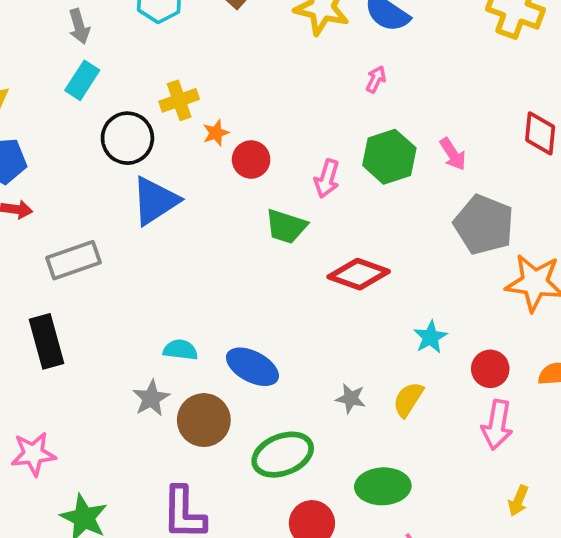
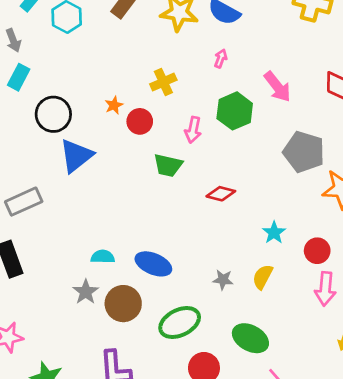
yellow cross: (179, 100) -> (163, 82), moved
pink arrow: (453, 154) -> (277, 87), moved, size x1.4
red diamond: (359, 274) -> (221, 194), size x0.7
green ellipse: (383, 486) -> (250, 338), turned 36

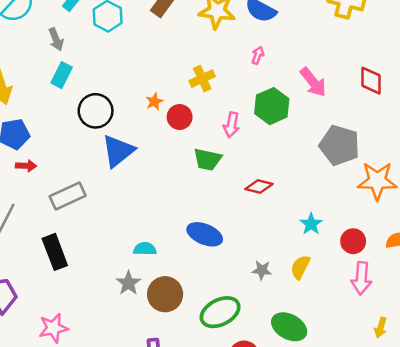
blue ellipse: (153, 264) -> (205, 234), moved

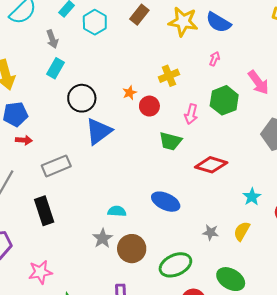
red diamond: (259, 187) -> (211, 165), size x1.4

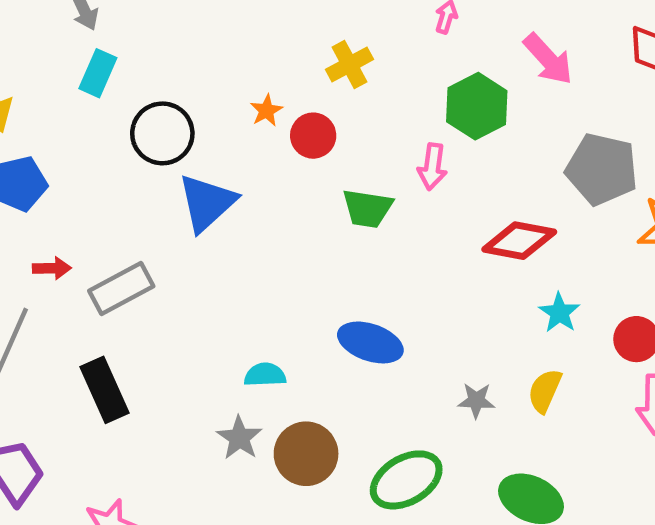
pink arrow: (191, 114) -> (432, 167), moved
red arrow: (24, 140) -> (52, 268), moved
red diamond: (211, 165) -> (519, 241), moved

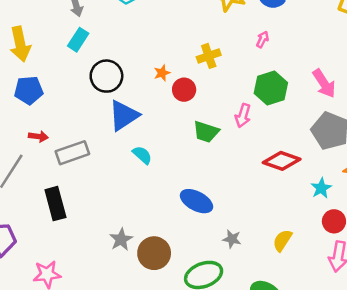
pink arrow: (548, 59) -> (324, 84), moved
cyan star: (559, 313) -> (321, 188), moved
cyan semicircle: (265, 375) -> (142, 155), moved, turned 35
gray star: (476, 400) -> (232, 239), moved

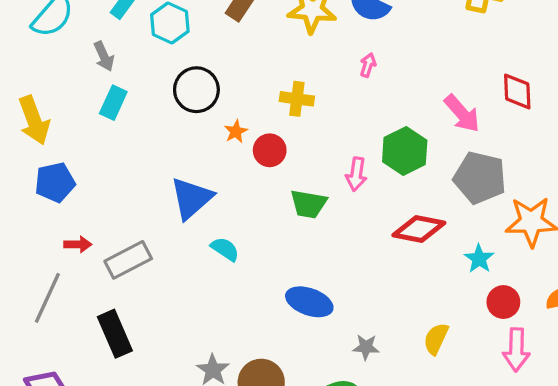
yellow cross: (209, 56) -> (297, 99), turned 35
black circle: (106, 76) -> (196, 90), moved
green hexagon: (271, 88) -> (405, 151), moved

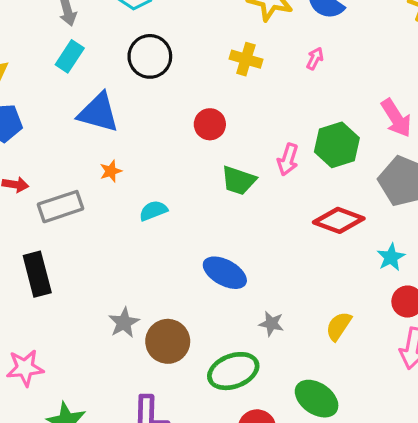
yellow cross: (297, 99) -> (246, 59), moved
orange star: (236, 132) -> (111, 171), moved
blue triangle: (191, 198) -> (98, 113), moved, turned 48
cyan semicircle: (225, 249) -> (153, 211), turned -64

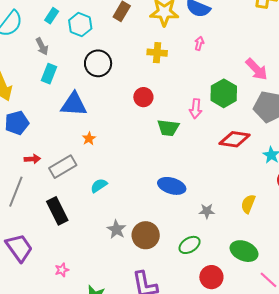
cyan semicircle: (153, 211) -> (99, 186), moved
pink star: (25, 368) -> (62, 270), size x0.6
green ellipse: (233, 371) -> (190, 245), size x0.7

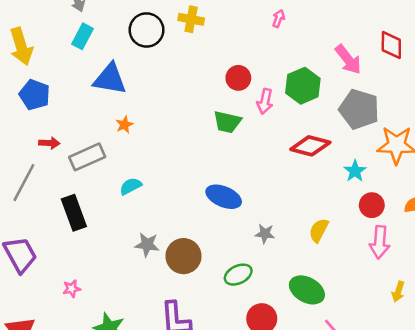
yellow cross: (157, 53) -> (191, 19), moved
red circle: (143, 97) -> (238, 78), moved
blue pentagon: (17, 123) -> (35, 95), turned 30
gray star: (116, 229) -> (147, 245), turned -30

